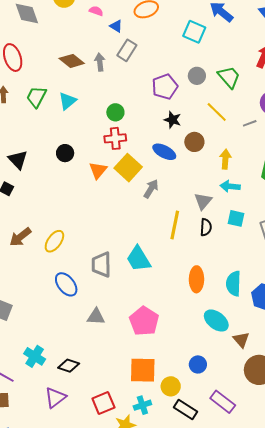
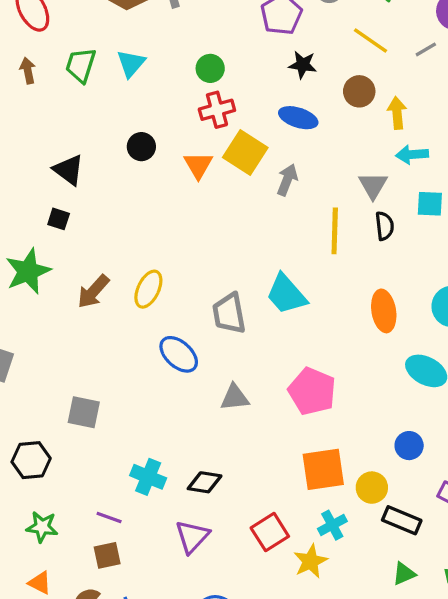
brown circle: (194, 142) -> (359, 91), moved

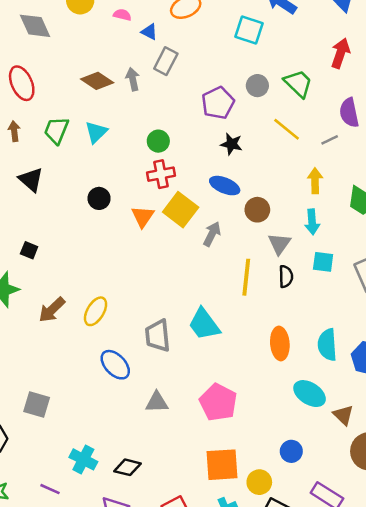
brown circle: (359, 91) -> (257, 210), moved
yellow arrow: (397, 113) -> (315, 181), moved
cyan arrow: (412, 155) -> (312, 222), turned -95
black triangle: (68, 170) -> (31, 180), moved

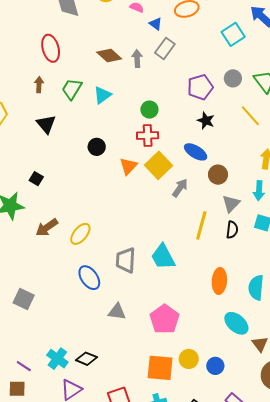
cyan square: (249, 30) -> (233, 34), turned 30
cyan cross: (83, 459) -> (57, 359), moved
yellow circle: (259, 482) -> (189, 359), moved

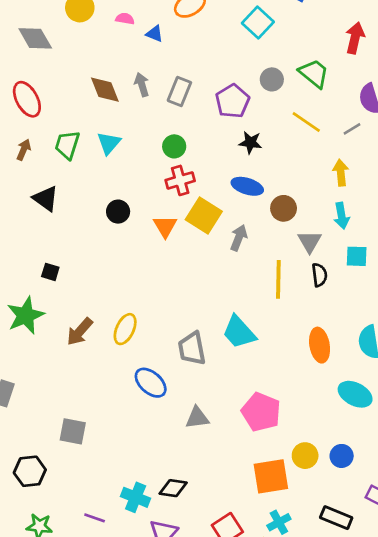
gray rectangle: (165, 48) -> (179, 92), moved
brown diamond: (109, 56) -> (105, 90), turned 40
brown arrow: (39, 85) -> (24, 150), turned 35

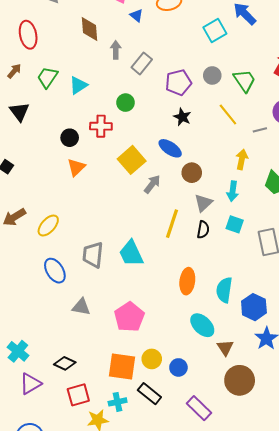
brown diamond: (105, 90) -> (90, 29), moved
red cross: (180, 180) -> (101, 126), moved
orange triangle: (165, 226) -> (76, 167), moved
black diamond: (173, 488) -> (65, 363), moved
black rectangle: (336, 518) -> (149, 394), moved

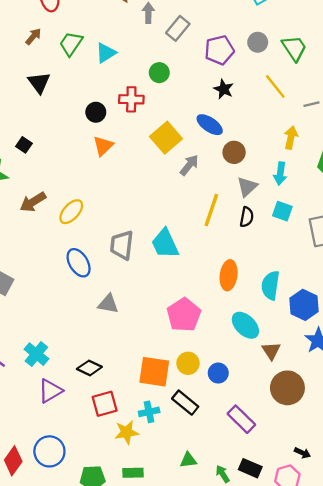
pink pentagon: (129, 317) -> (184, 315), moved

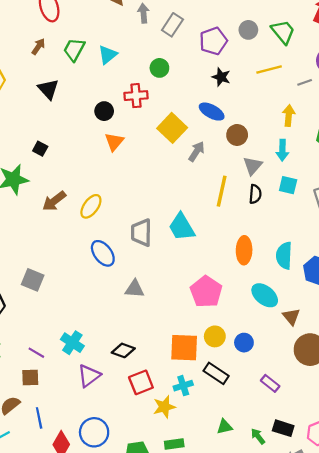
yellow line: (275, 87) -> (269, 70), turned -60
purple rectangle: (241, 419) -> (270, 383), size x0.7

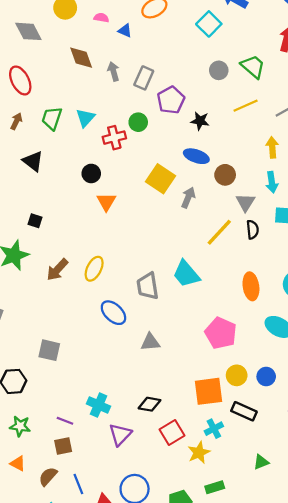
purple pentagon: (213, 41) -> (171, 100), moved
red cross: (136, 96) -> (114, 138), moved
yellow line: (222, 191) -> (219, 232), turned 40

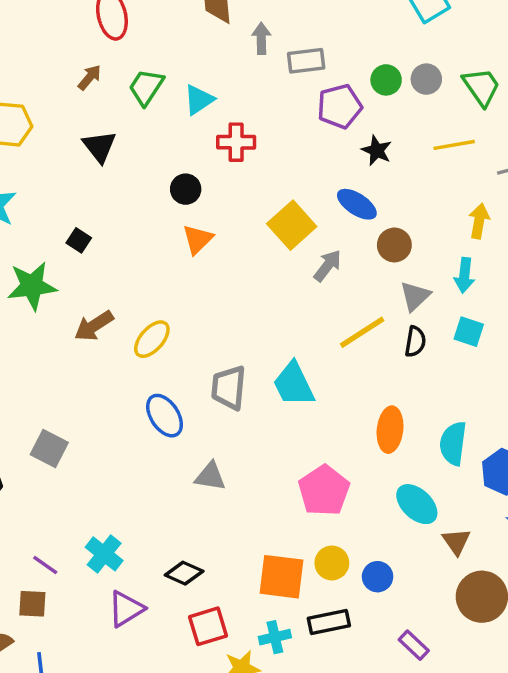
gray rectangle: (144, 78) -> (306, 61), turned 45
green circle: (138, 122) -> (386, 80), moved
black rectangle: (244, 411) -> (329, 622), turned -50

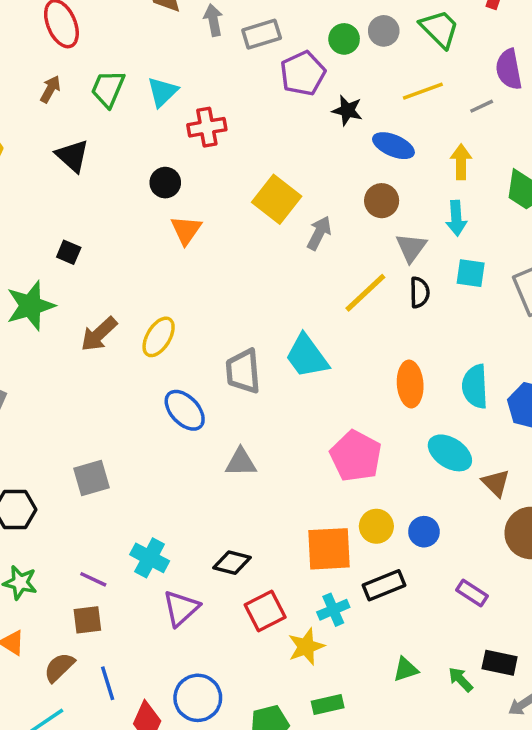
blue ellipse: (357, 204) -> (393, 146), moved
gray square: (49, 448) -> (91, 478), moved, turned -33

